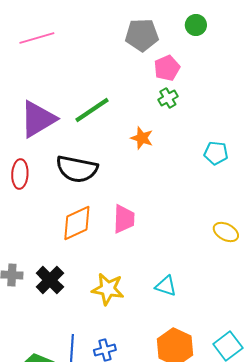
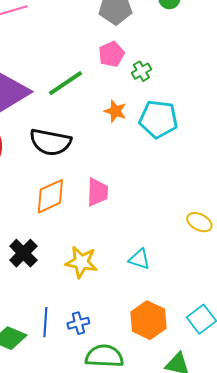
pink pentagon: (167, 68) -> (111, 54), moved
cyan pentagon: (216, 153) -> (158, 119), moved, size x1.6
yellow ellipse: (226, 232) -> (199, 222), moved

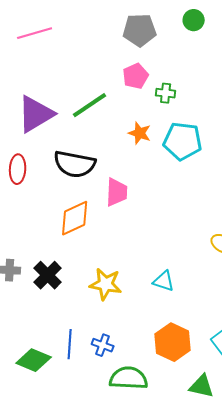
green cross: (141, 71) -> (166, 93), turned 36
pink trapezoid: (97, 192) -> (117, 192), moved
blue cross: (78, 323) -> (103, 345), turned 35

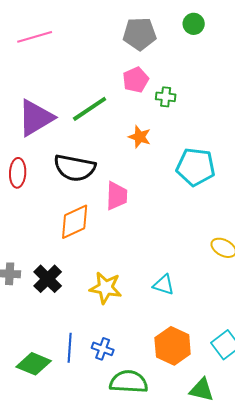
cyan pentagon: (183, 141) -> (196, 167), moved

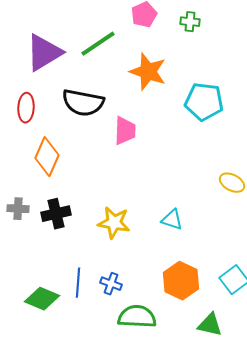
green cross: (166, 97) -> (190, 22), moved
orange star: (140, 137) -> (148, 72), size x1.6
orange diamond: (75, 222) -> (47, 157), moved, turned -42
black cross: (48, 279) -> (56, 214), turned 32

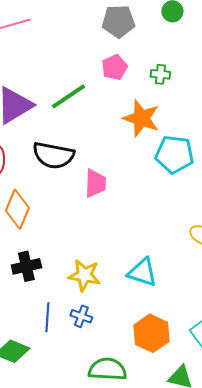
orange star: (148, 72) -> (141, 118), moved
cyan triangle: (172, 220) -> (142, 272), size x1.4
blue line: (78, 283) -> (47, 317), moved
blue cross: (111, 284) -> (81, 316), moved

